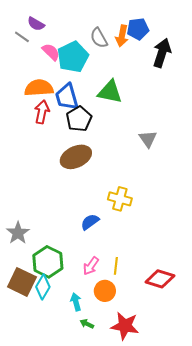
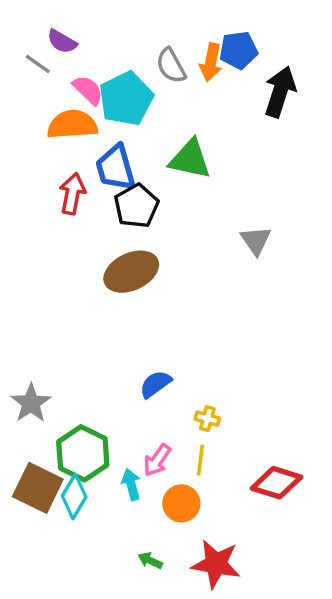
orange semicircle: (39, 88) -> (72, 125), moved
yellow cross: (120, 199) -> (207, 419), moved, size x0.6
cyan arrow: (76, 302) -> (131, 484), moved

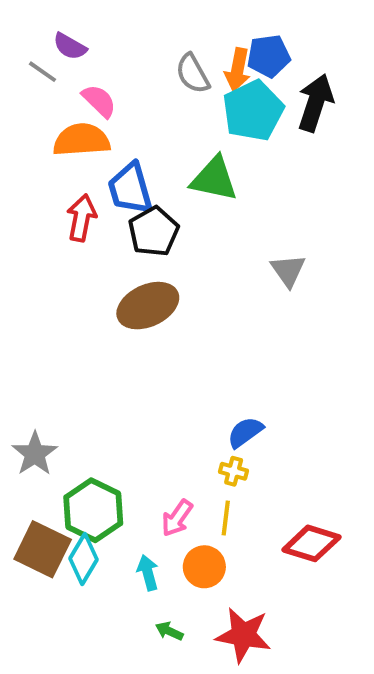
cyan pentagon: (126, 99) -> (253, 111), moved
blue semicircle: (155, 384) -> (245, 432), moved
cyan arrow: (131, 484) -> (148, 573), moved

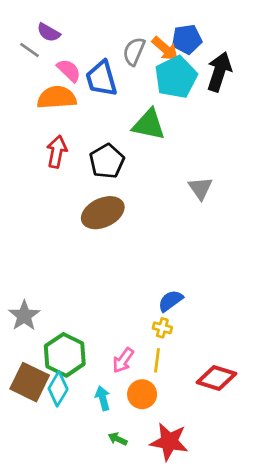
orange arrow: (237, 70) -> (165, 49), turned -60
gray semicircle: (193, 74) -> (134, 51), turned 52
blue trapezoid: (130, 189) -> (101, 79), moved

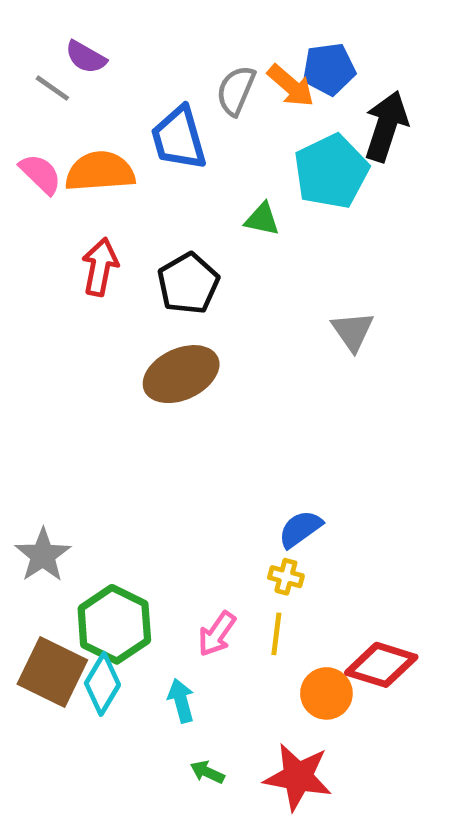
pink semicircle: (69, 70) -> (40, 174), moved
cyan pentagon: (176, 77) -> (331, 171), moved
green triangle: (149, 125) -> (262, 219), size x0.6
orange circle: (142, 394) -> (326, 693), moved

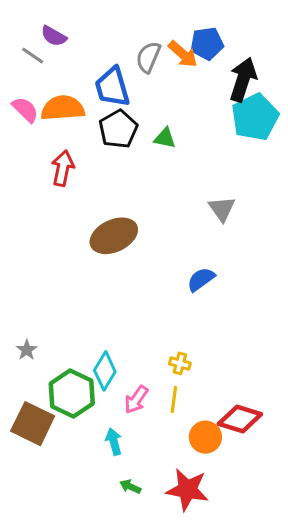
cyan pentagon: (331, 171) -> (255, 117), moved
black pentagon: (188, 284) -> (118, 129), moved
blue semicircle: (300, 529) -> (201, 279), moved
gray star: (43, 555) -> (27, 350), size x0.6
cyan diamond: (102, 684) -> (105, 371), moved

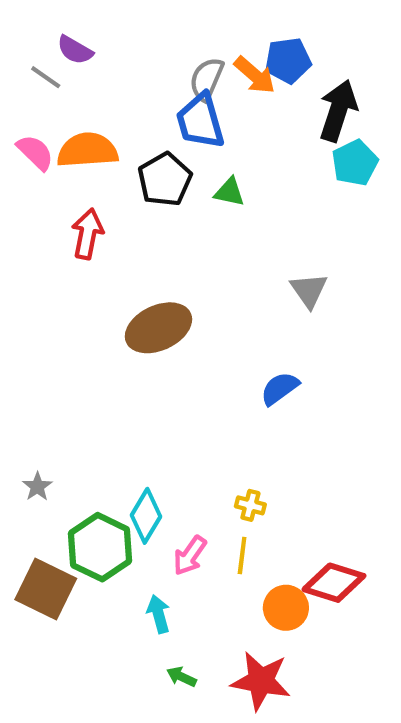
blue trapezoid: (112, 87) -> (200, 121), moved
cyan pentagon: (255, 117) -> (355, 163), size x0.7

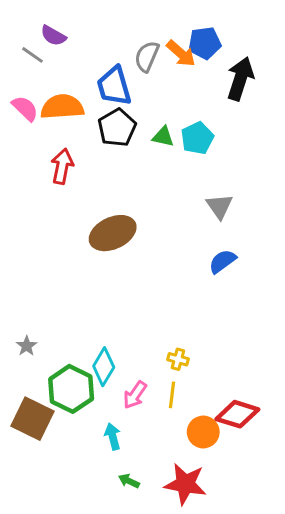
blue trapezoid: (200, 121) -> (114, 86), moved
cyan pentagon: (355, 163) -> (197, 138), moved
blue semicircle: (280, 388) -> (222, 261), moved

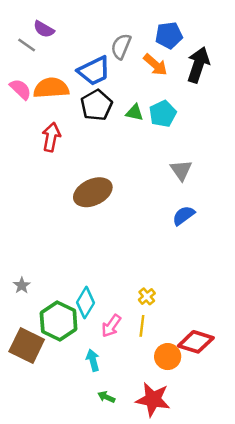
orange arrow: (181, 53) -> (155, 65), moved
blue trapezoid: (114, 86) -> (94, 71), turned -100
yellow cross: (178, 359) -> (147, 296), turned 35

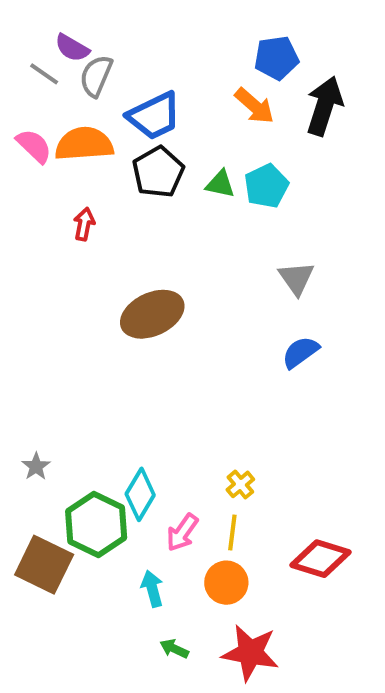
gray semicircle: (121, 46) -> (96, 76), moved
red arrow: (51, 137) -> (84, 224), size x0.7
orange circle: (168, 357) -> (226, 583), moved

